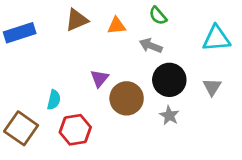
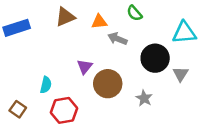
gray arrow: (151, 46) -> (117, 39), moved
black circle: (169, 80) -> (155, 58), moved
brown square: (21, 128) -> (18, 109), size x0.6

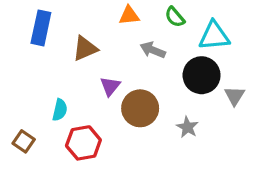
brown triangle: (65, 17) -> (85, 48), moved
orange triangle: (99, 22) -> (129, 15), moved
blue rectangle: (17, 28) -> (41, 28), moved, turned -60
cyan triangle: (184, 33) -> (214, 36), moved

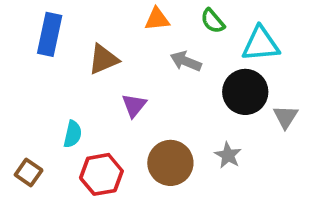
brown circle: (140, 108) -> (170, 163), moved

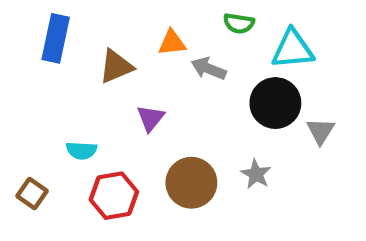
orange triangle: (157, 19) -> (172, 43), moved
green semicircle: (213, 21) -> (239, 23), turned -40
cyan semicircle: (73, 134) -> (82, 150), turned 80

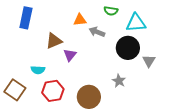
brown triangle: (116, 66) -> (54, 41), moved
brown circle: (191, 183) -> (89, 97), moved
brown square: (32, 193) -> (15, 90), size x1.5

